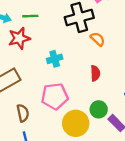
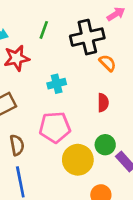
green line: (30, 16) -> (44, 30), moved, turned -70

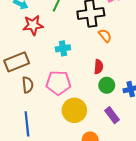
brown semicircle: (17, 145) -> (28, 85), moved
green circle: (105, 145) -> (107, 85), moved

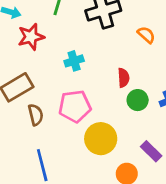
orange semicircle: (105, 36) -> (146, 35), moved
purple rectangle: (112, 115) -> (151, 151), moved

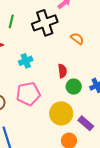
yellow circle: (101, 139) -> (61, 113), moved

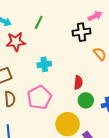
black cross: (45, 23) -> (81, 32), moved, size x0.7
pink pentagon: (28, 94) -> (39, 97), turned -30

